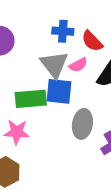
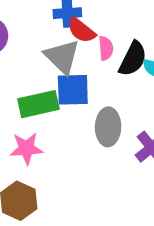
red semicircle: (92, 41) -> (81, 30), moved
pink semicircle: (78, 65) -> (106, 48), moved, turned -60

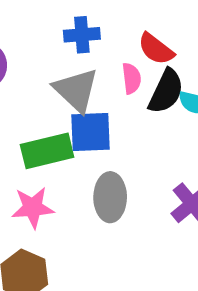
red semicircle: (81, 30) -> (156, 49), moved
gray ellipse: (108, 127) -> (110, 197), moved

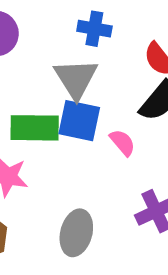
pink semicircle: (131, 78) -> (123, 142), moved, turned -48
gray ellipse: (110, 197) -> (76, 233), moved

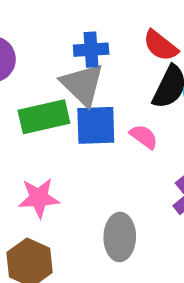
blue cross: (94, 29) -> (91, 50), moved
green rectangle: (35, 128) -> (44, 117), moved

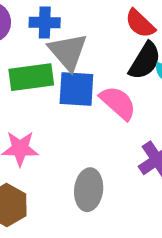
blue cross: (91, 50) -> (45, 23), moved
pink semicircle: (144, 137) -> (118, 103), size x1.5

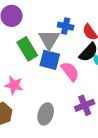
blue cross: (45, 23) -> (66, 26), moved
green rectangle: (31, 77) -> (27, 49), turned 55

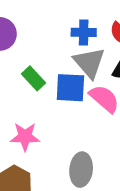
gray triangle: (49, 39) -> (89, 63), moved
green rectangle: (27, 49) -> (34, 78), size x0.7

